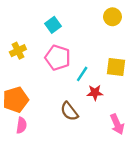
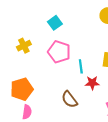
cyan line: (82, 74) -> (81, 66), turned -40

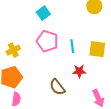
yellow cross: (24, 46) -> (13, 50), moved
cyan line: (81, 66) -> (72, 46), moved

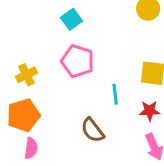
cyan line: (72, 46) -> (115, 94), moved
red star: (79, 71) -> (150, 111), moved

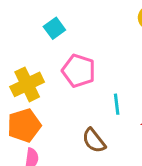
cyan square: (72, 19) -> (54, 28), moved
yellow cross: (26, 75) -> (27, 84), size x1.5

